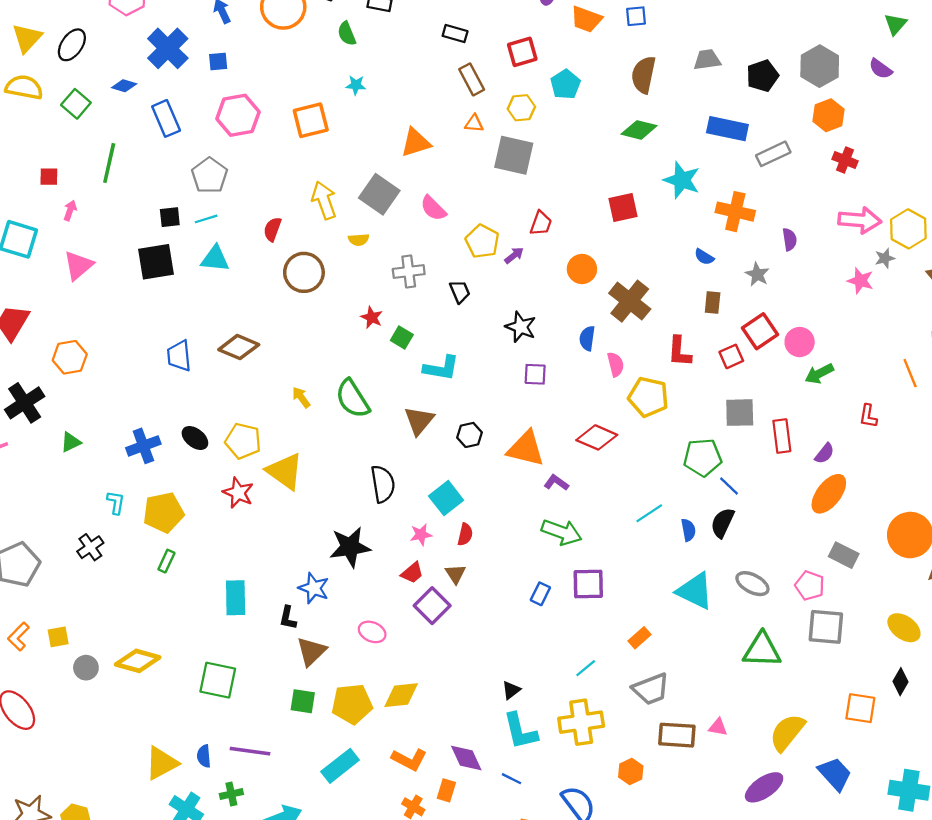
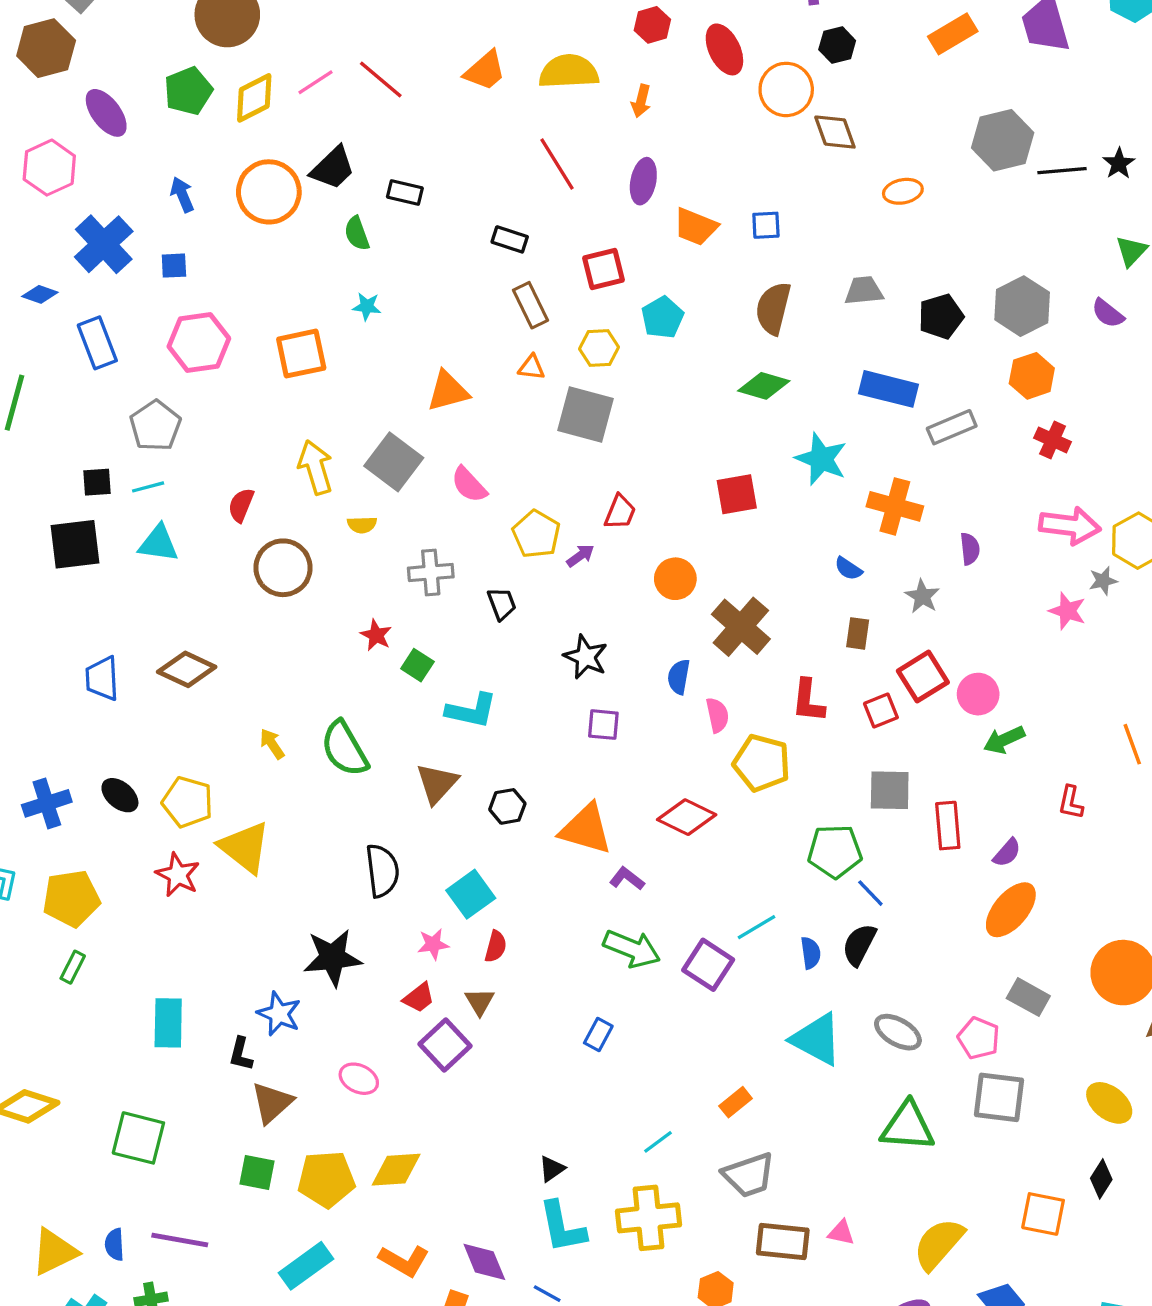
purple square: (588, 584) -> (708, 965), moved, turned 32

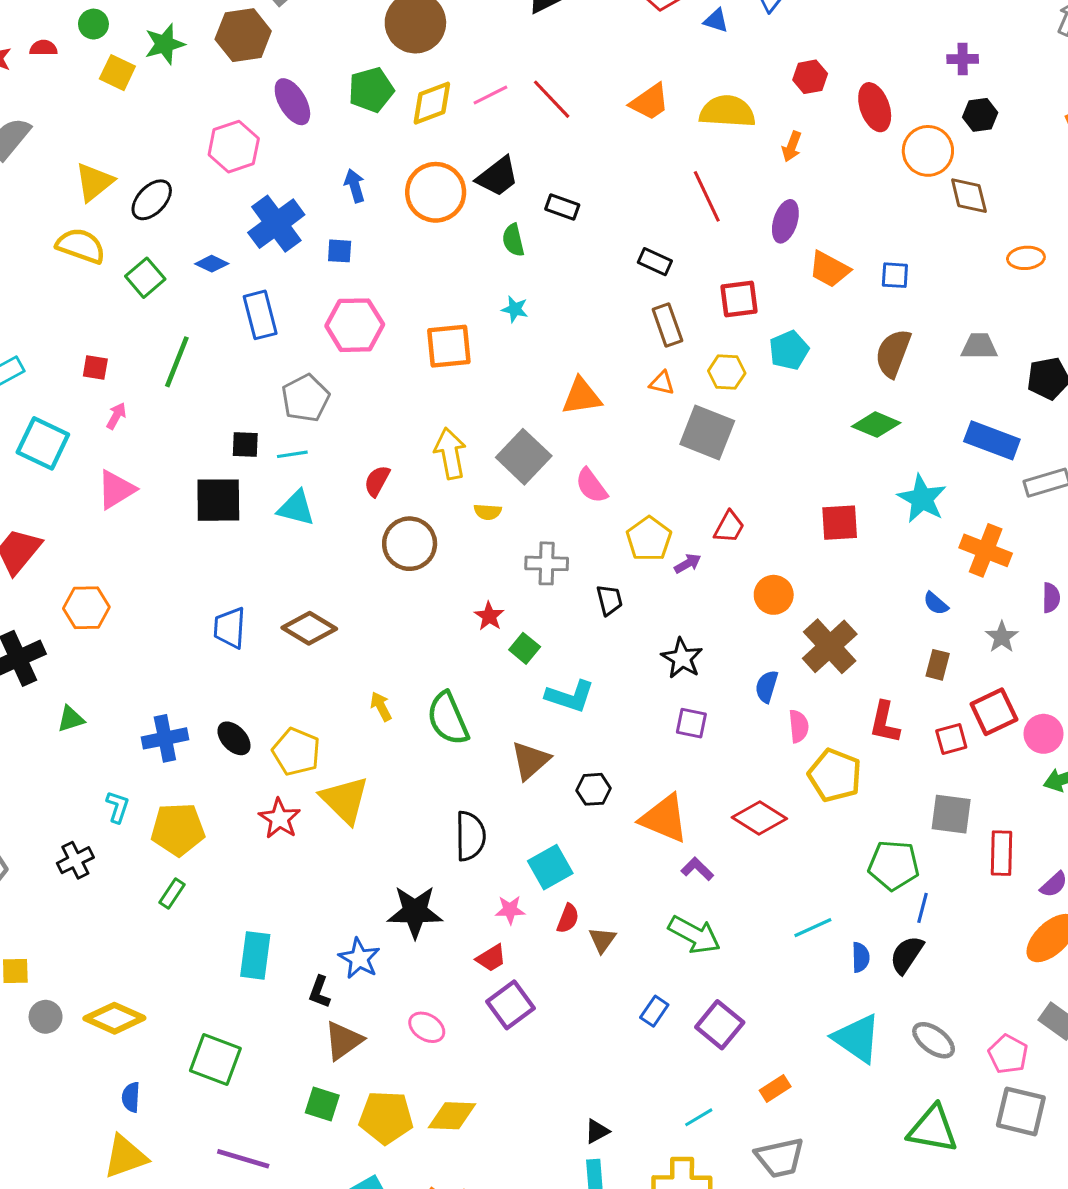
blue line: (870, 893) -> (922, 908), turned 52
purple square: (708, 965) -> (720, 1025), moved
brown triangle: (480, 1002) -> (602, 940), moved
blue semicircle: (115, 1244) -> (131, 1097), moved

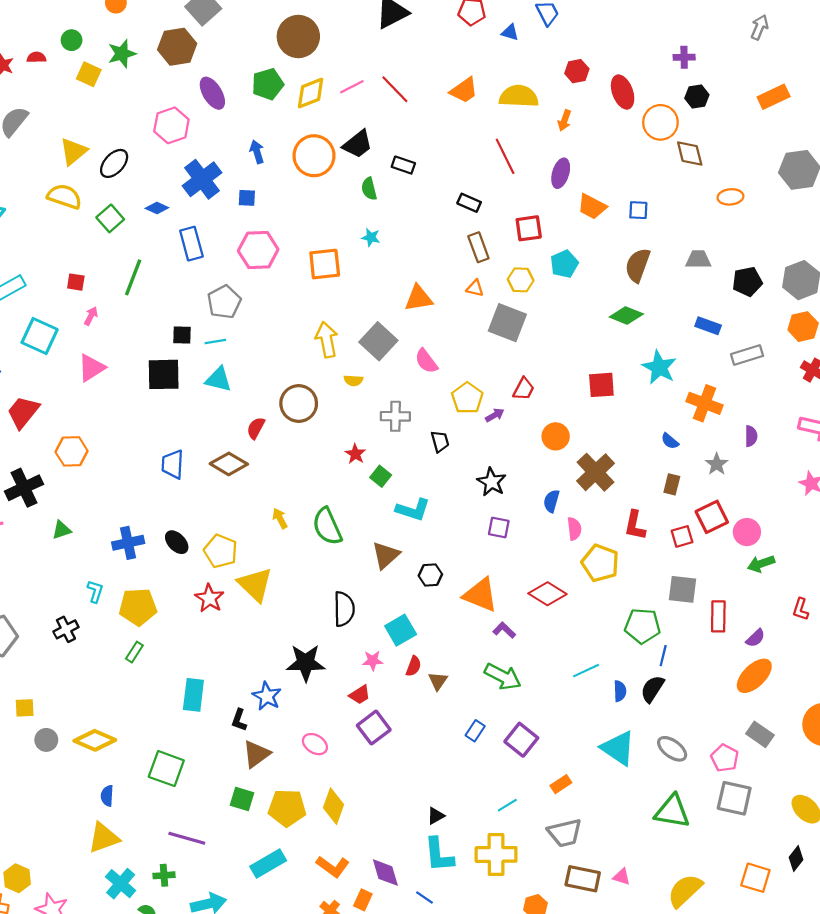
blue rectangle: (992, 440) -> (708, 326), size x0.7
red semicircle: (377, 481) -> (256, 428), moved
yellow diamond: (452, 1116) -> (334, 806), turned -72

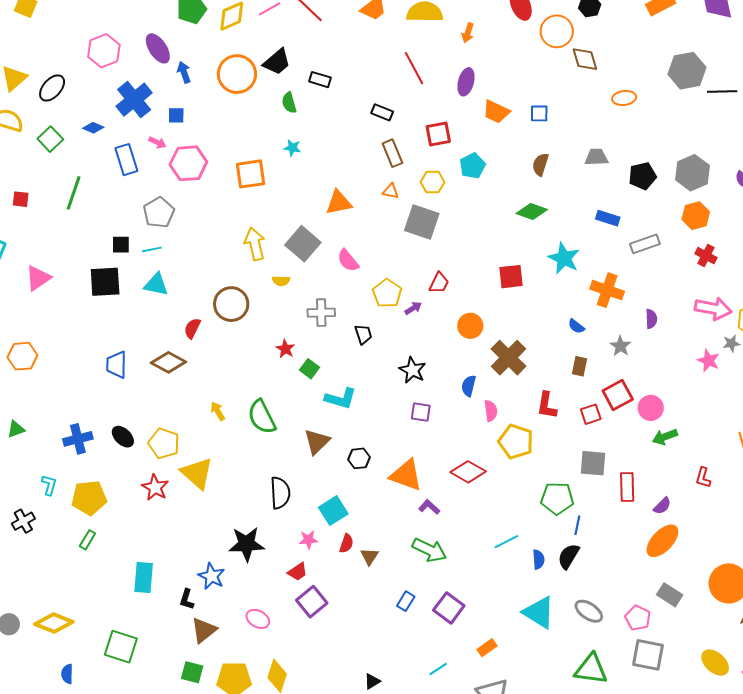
purple ellipse: (212, 93) -> (158, 48), moved
brown semicircle: (638, 265) -> (540, 164), size x0.7
pink arrow: (91, 316) -> (157, 142), moved, turned 90

